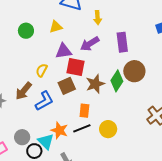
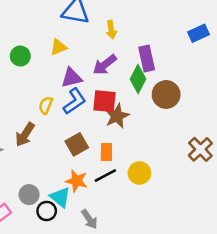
red square: (75, 67) -> (105, 101), moved
green diamond: (117, 81) -> (138, 79), moved
brown square: (67, 86) -> (77, 144), moved
blue L-shape: (44, 101) -> (75, 101), moved

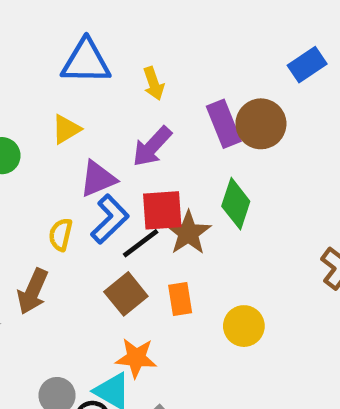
green diamond: (138, 79) -> (236, 204), moved
brown circle: (166, 95) -> (261, 124), moved
black line: (105, 176) -> (141, 243), moved

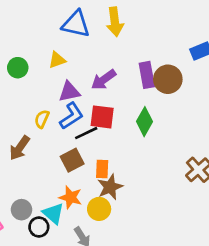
yellow arrow: (154, 84) -> (115, 22), moved, size x1.5
brown star: (188, 233) -> (110, 187), moved
yellow circle: (244, 326) -> (99, 209), moved

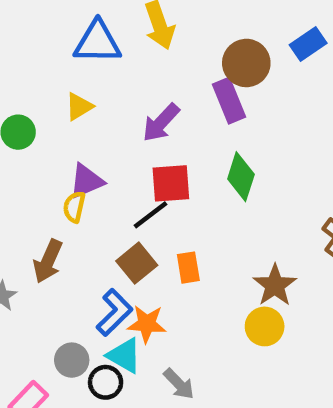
brown circle: (168, 79) -> (246, 63), moved
purple triangle: (69, 92) -> (86, 181), moved
blue L-shape: (71, 116) -> (114, 312), moved
brown star: (110, 187) -> (275, 285), moved
yellow circle: (99, 209) -> (265, 326), moved

